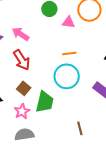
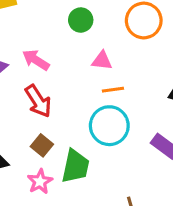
pink triangle: (68, 22) -> (102, 61), moved

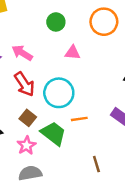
orange line: (113, 90) -> (79, 119), moved
cyan circle: (109, 126) -> (59, 93), moved
green trapezoid: (75, 166) -> (53, 133), turned -64

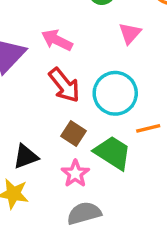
pink triangle: (73, 53) -> (130, 33), turned -49

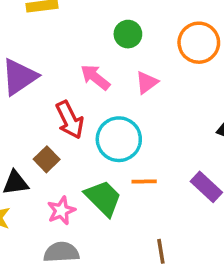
pink arrow: (57, 40) -> (95, 77), moved
brown square: (73, 134) -> (47, 159), moved

